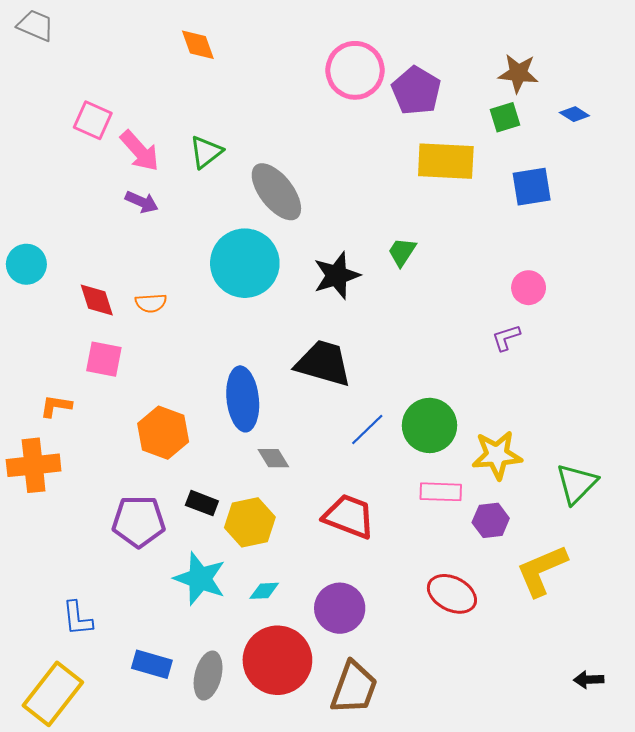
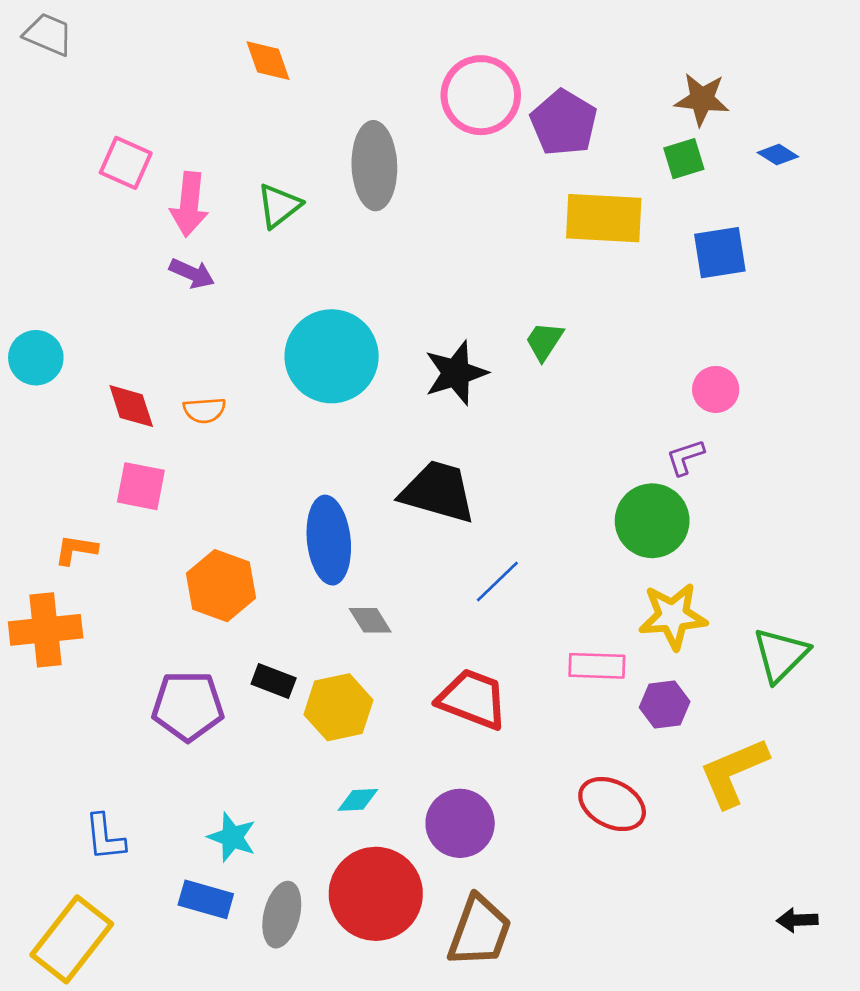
pink arrow: (140, 151) -> (189, 204), turned 48
gray ellipse: (276, 192) -> (374, 166), moved, turned 36
green circle: (430, 425) -> (652, 521), moved
cyan star: (200, 579) -> (232, 837), moved, size x0.7

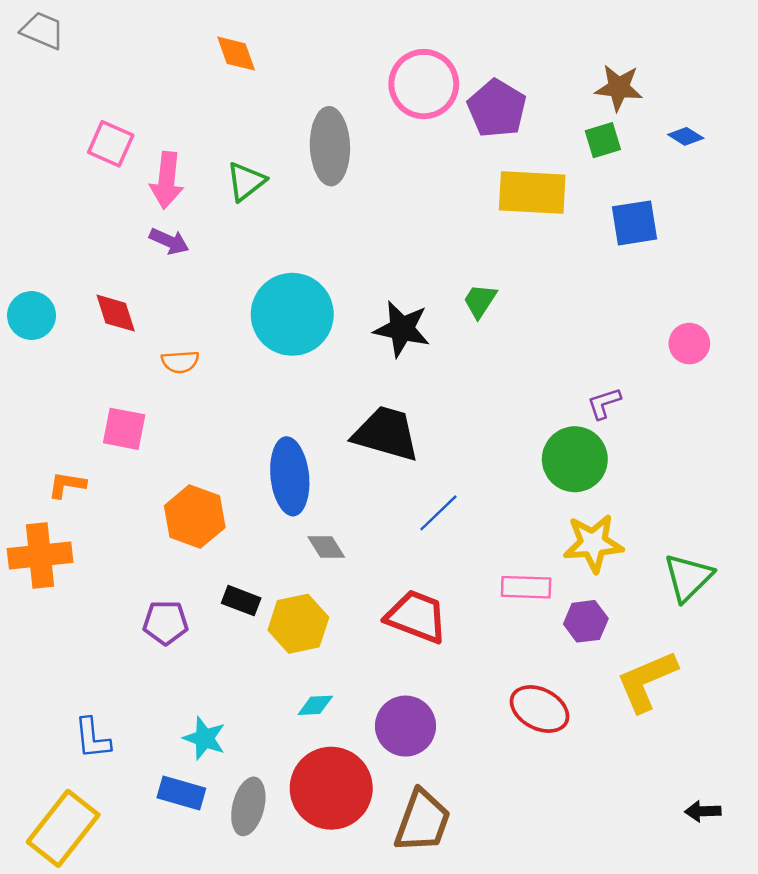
black star: (456, 373) -> (402, 329), turned 30
pink circle: (716, 389) -> (689, 344), moved
red diamond: (131, 406) -> (116, 313), moved
purple pentagon: (188, 706) -> (166, 622), size x0.7

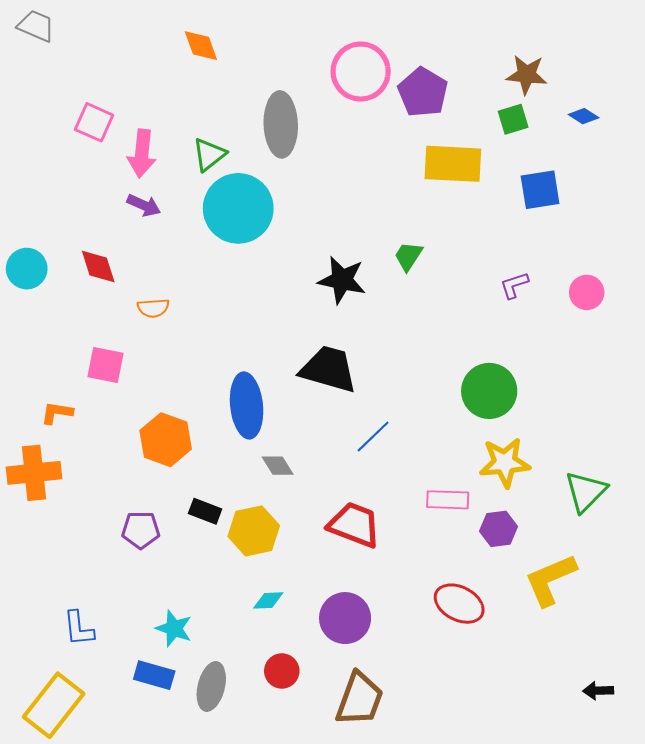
cyan circle: (292, 314) -> (238, 208), moved
purple L-shape: (604, 403) -> (514, 285), moved
red circle: (331, 788) -> (282, 671), size x0.5

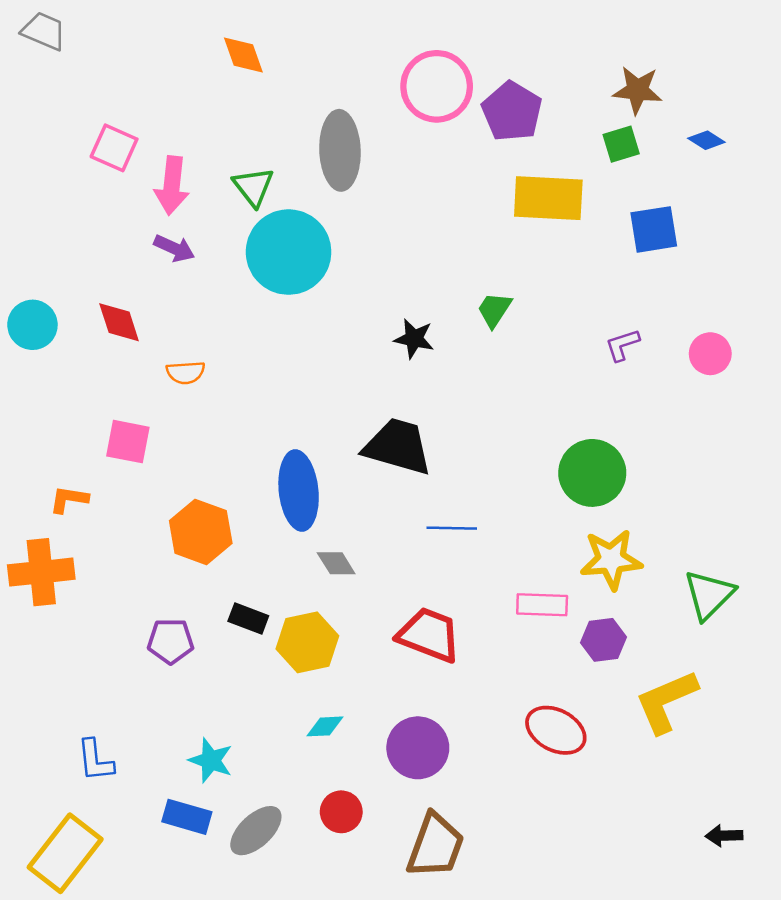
green triangle: (209, 154) -> (253, 187), turned -30
black star: (342, 280) -> (414, 339), size x0.7
blue line: (373, 437) -> (452, 528), turned 45
gray ellipse: (211, 687) -> (256, 831), turned 33

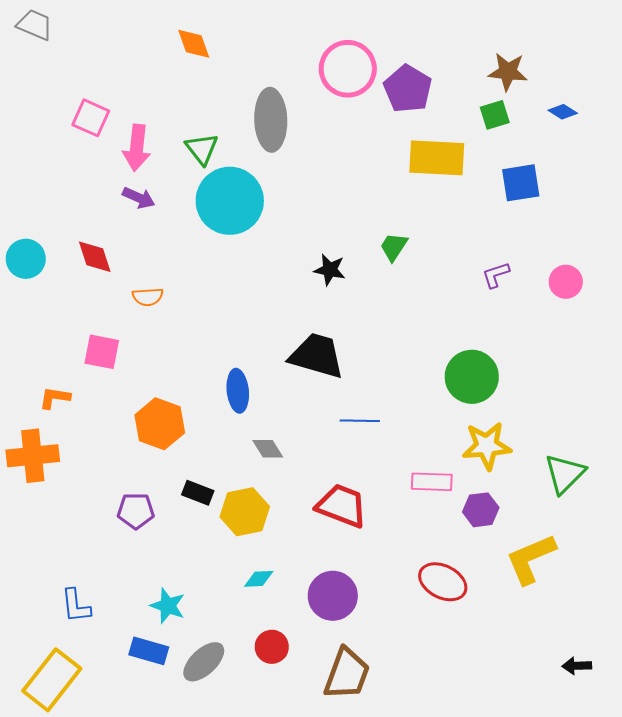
blue ellipse: (299, 491) -> (238, 391), size x0.7

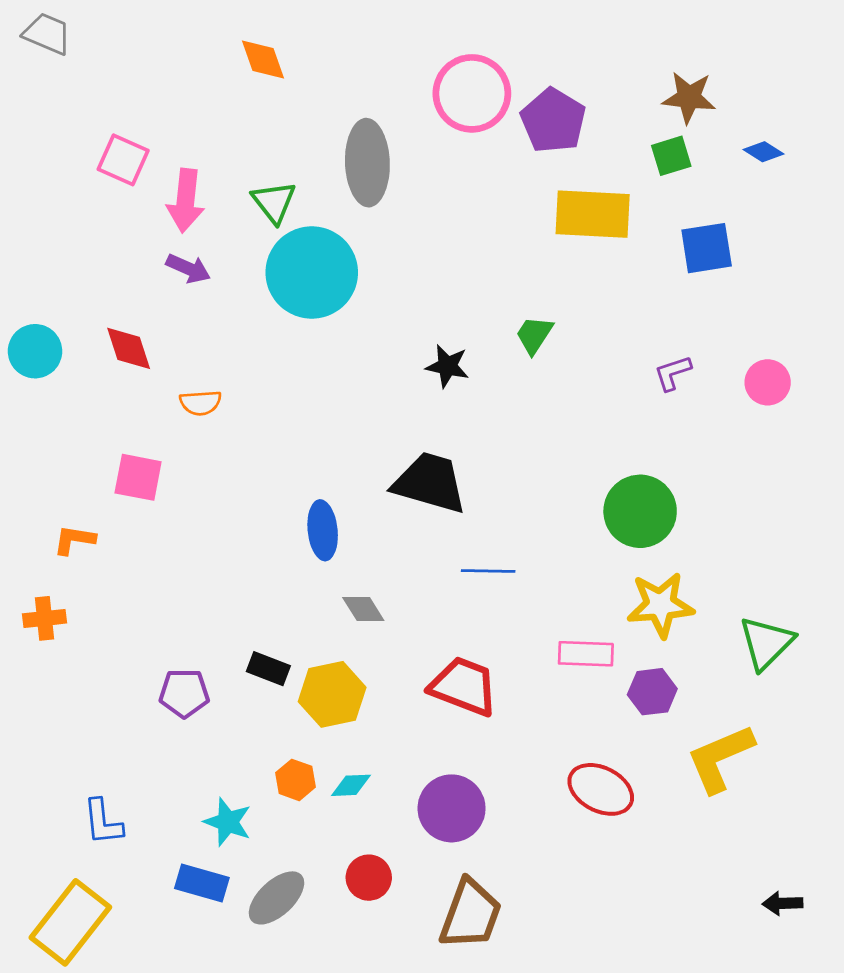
orange hexagon: (160, 424) -> (295, 780), moved, size x0.6
orange cross: (33, 456) -> (44, 618), size x0.6

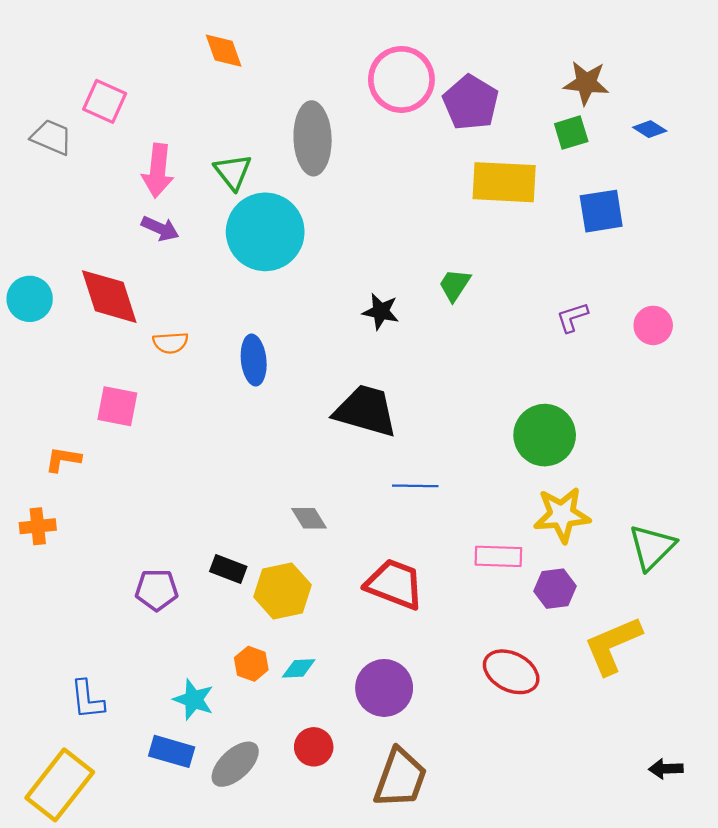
gray trapezoid: (47, 34) -> (52, 137), moved
pink square: (123, 160) -> (105, 101), moved
red diamond: (129, 348) -> (109, 297), size x1.5
blue ellipse: (323, 530) -> (254, 360), moved

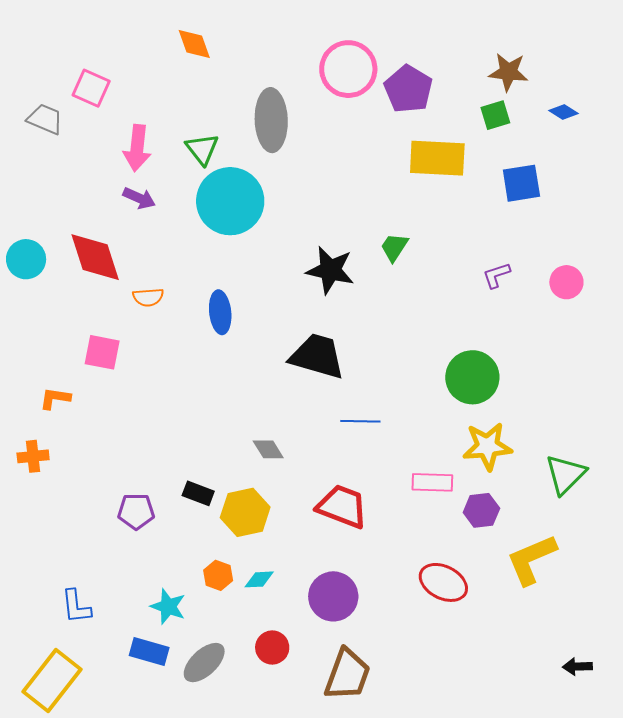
black star: (381, 312) -> (330, 270), size x1.5

